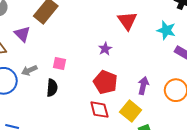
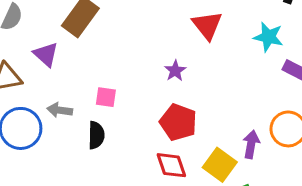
gray arrow: (29, 70) -> (60, 110), turned 35
purple arrow: (143, 86) -> (251, 144), moved

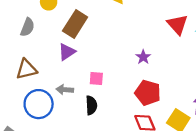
red triangle: (207, 25) -> (177, 24), moved
purple triangle: (46, 54) -> (67, 52), moved, turned 48

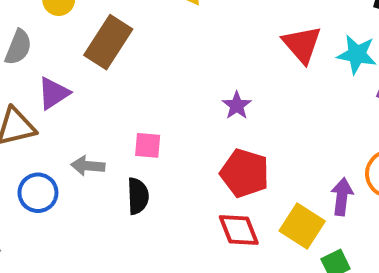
purple triangle: (67, 52) -> (54, 93), moved
blue circle: (39, 104) -> (38, 193), size x0.7

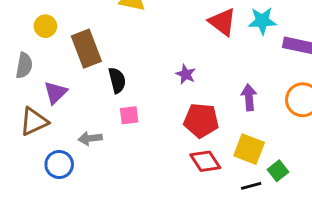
brown rectangle: (108, 42) -> (86, 49), turned -42
black semicircle: (138, 196) -> (117, 80), moved
purple arrow: (342, 197) -> (249, 97), moved

